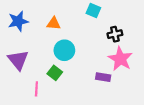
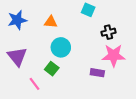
pink star: (120, 59) -> (114, 55), turned -30
pink line: (36, 89) -> (34, 84), turned -40

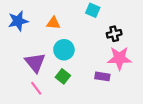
purple triangle: (17, 57) -> (35, 63), moved
green square: (52, 69) -> (63, 76), moved

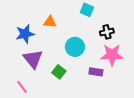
blue star: (18, 21) -> (25, 34), moved
cyan circle: (64, 50) -> (75, 47), moved
pink line: (36, 88) -> (22, 87), moved

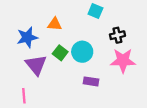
green square: (59, 72) -> (60, 53), moved
purple rectangle: (96, 72) -> (91, 81), moved
pink line: (22, 87) -> (24, 96), turned 32

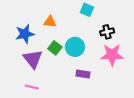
pink line: (24, 96) -> (32, 87), moved, turned -72

